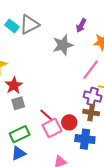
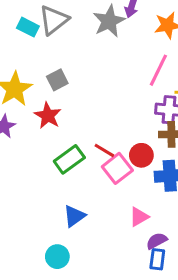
gray star: (63, 45) -> (109, 21), moved
gray square: (18, 103) -> (57, 80), moved
green rectangle: (20, 134) -> (69, 159), moved

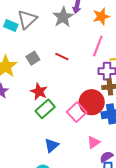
red star: (48, 116) -> (39, 92), moved
red line: (104, 150) -> (62, 57), moved
red circle: (141, 155) -> (92, 102), size x1.6

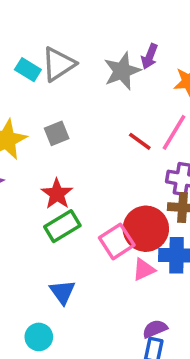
red line: (62, 57) -> (140, 141), moved
pink triangle: (94, 142) -> (144, 270), moved
blue triangle: (52, 145) -> (63, 292), turned -35

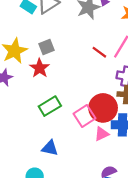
red star: (57, 194) -> (40, 68), moved
blue triangle: (63, 292) -> (50, 148), turned -42

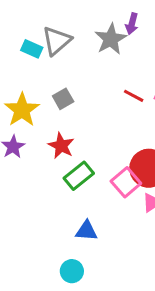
red star: (40, 68) -> (61, 146), moved

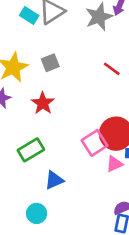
green rectangle: (79, 176) -> (31, 150), moved
blue triangle: (86, 231) -> (54, 180), turned -36

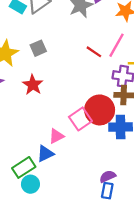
green rectangle: (31, 150) -> (24, 167), moved
pink triangle: (114, 164) -> (56, 136), moved

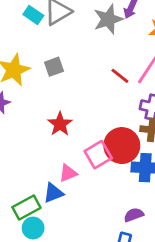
red star: (33, 85) -> (60, 124), moved
purple semicircle: (108, 176) -> (134, 215), moved

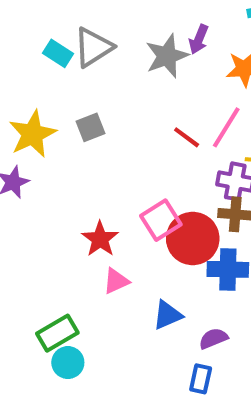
red star: (60, 124) -> (100, 239), moved
pink square: (98, 155) -> (161, 220), moved
blue triangle: (53, 193) -> (167, 315), moved

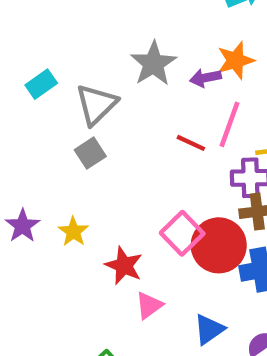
purple arrow: (199, 39) -> (205, 78), moved, turned 68
gray triangle: (93, 47) -> (96, 104), moved
cyan rectangle: (58, 53) -> (41, 84), turned -56
yellow star: (32, 134) -> (73, 232), moved, size x0.6

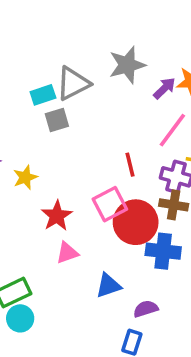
purple arrow: (205, 78) -> (164, 88), turned 130
cyan rectangle: (41, 84) -> (43, 95), moved
red line: (191, 143) -> (130, 165), moved, turned 35

